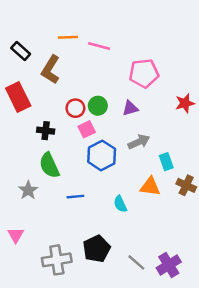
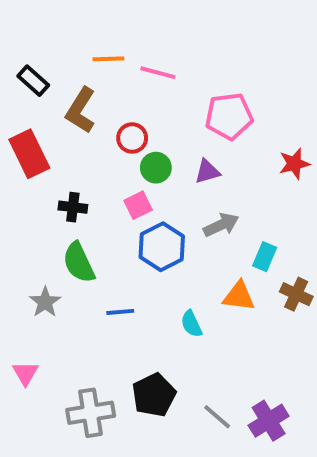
red circle: (75, 108) -> (132, 138), moved
cyan rectangle: (166, 162) -> (265, 257), turned 42

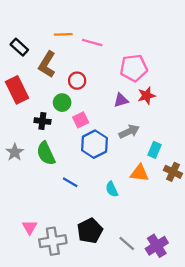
red star: (294, 164) -> (146, 96), moved
green circle: (156, 168) -> (62, 103), moved
gray star: (45, 302) -> (15, 152), moved
blue line: (120, 312) -> (70, 182), turned 35
pink triangle: (25, 373) -> (30, 227), moved

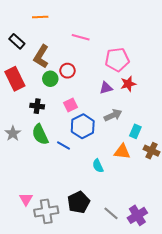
orange line: (63, 34) -> (40, 17), moved
green circle: (62, 103) -> (50, 79), moved
blue line: (70, 182) -> (63, 146), moved

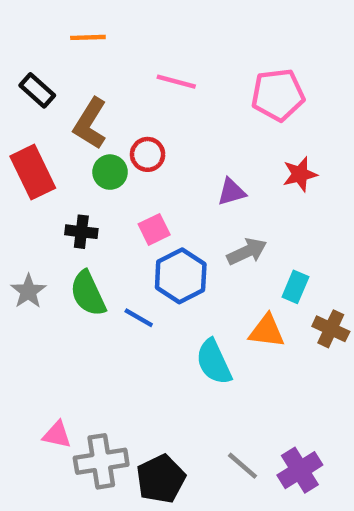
pink pentagon: (117, 60) -> (278, 95), moved
red star: (128, 84) -> (300, 174), moved
cyan semicircle: (98, 166) -> (214, 362), size x1.5
pink triangle: (26, 199) -> (57, 435), turned -48
black pentagon: (79, 202) -> (161, 479), moved

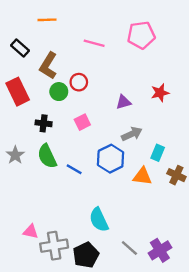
pink pentagon: (278, 95) -> (141, 35), moved
blue hexagon: (181, 276) -> (111, 159), moved
cyan semicircle: (214, 362) -> (99, 220), moved

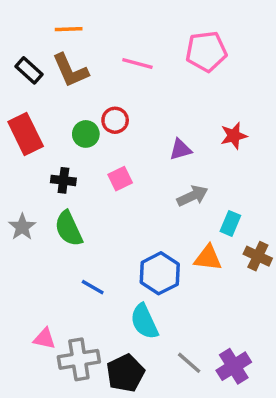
brown L-shape: (48, 66) -> (70, 70), moved, turned -56
blue hexagon: (111, 159) -> (160, 273), moved
blue line: (74, 169) -> (93, 287), moved

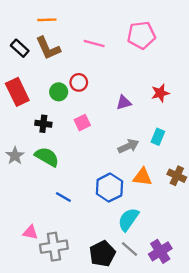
gray arrow: (192, 196) -> (128, 146), moved
cyan rectangle: (230, 223) -> (158, 137), moved
green semicircle: (69, 229) -> (47, 157), turned 145
cyan semicircle: (144, 322) -> (128, 219), moved, turned 60
black pentagon: (125, 373) -> (102, 254), moved

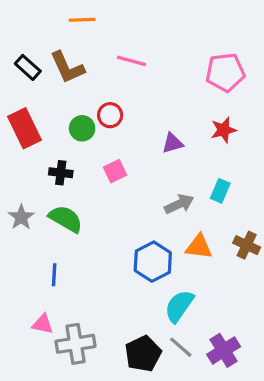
orange line: (47, 20) -> (82, 20), moved
pink pentagon: (141, 35) -> (225, 72), moved
blue line: (63, 197) -> (54, 275), moved, turned 63

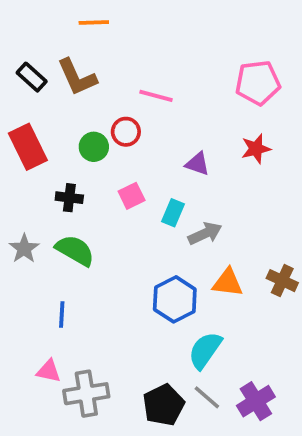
pink line: (131, 61) -> (156, 96), moved
purple triangle: (173, 143) -> (197, 164), turned 35
cyan rectangle: (220, 191) -> (173, 213), moved

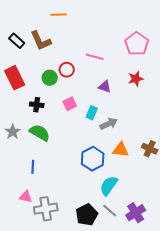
orange line: (94, 22) -> (59, 15), moved
pink pentagon: (258, 83) -> (137, 44), turned -30
pink line: (156, 96) -> (95, 57), moved

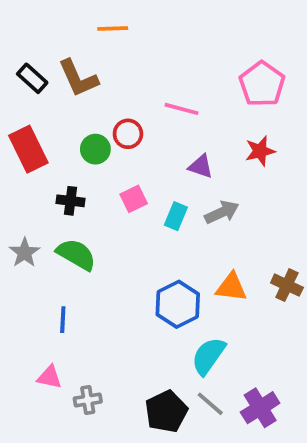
gray arrow: (109, 124) -> (222, 212), moved
gray cross: (46, 209) -> (88, 400), size x0.6

